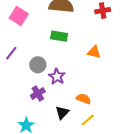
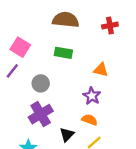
pink square: (19, 16) -> (20, 47), moved
purple star: (57, 76) -> (92, 96), moved
purple cross: (38, 93) -> (41, 114), size x1.5

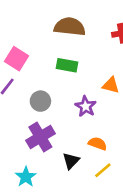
purple star: (92, 96) -> (86, 106), moved

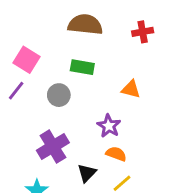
gray circle: (40, 101) -> (59, 95), moved
purple star: (86, 106) -> (109, 126), moved

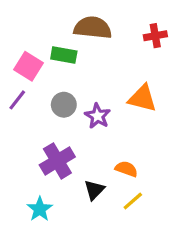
green rectangle: (82, 67) -> (64, 55), moved
orange triangle: (131, 89) -> (142, 98), size x1.4
purple star: (109, 126) -> (98, 116), moved

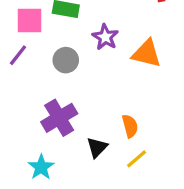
pink square: (28, 66) -> (30, 21), turned -32
purple star: (98, 116) -> (105, 37), moved
orange semicircle: (126, 169) -> (130, 126), turned 55

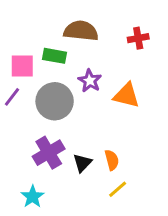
gray circle: (66, 60) -> (55, 101), size x1.6
black triangle: (97, 147) -> (82, 163), moved

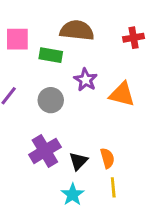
pink square: (22, 66) -> (17, 39), moved
gray circle: (55, 101) -> (51, 100), size x0.7
yellow line: (118, 189) -> (113, 187), turned -54
cyan star: (33, 197) -> (73, 195), moved

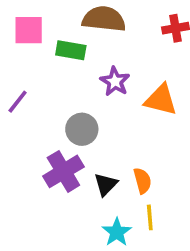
gray circle: (51, 100) -> (82, 129), moved
cyan star: (73, 195) -> (117, 232), moved

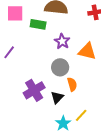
gray circle: (82, 129) -> (60, 67), moved
orange semicircle: (142, 181) -> (72, 84), moved
yellow line: (150, 217) -> (81, 115), turned 48

